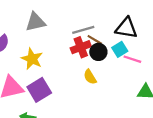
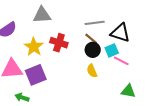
gray line: (83, 30) -> (95, 23), moved
red cross: (81, 47) -> (59, 43), moved, turned 30
yellow semicircle: (90, 77) -> (92, 71), moved

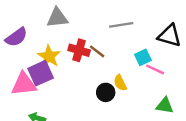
black triangle: (120, 33) -> (169, 36), moved
brown line: (91, 39) -> (97, 51), moved
black circle: (93, 50) -> (106, 92), moved
purple square: (36, 75) -> (41, 73), moved

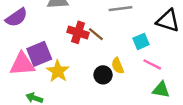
yellow star: (49, 56) -> (58, 71), moved
pink line: (155, 69) -> (152, 64), moved

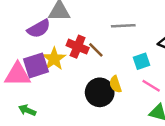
purple semicircle: (16, 17) -> (39, 29), moved
yellow star: (58, 71) -> (54, 59), moved
black circle: (103, 75) -> (100, 92), size x1.5

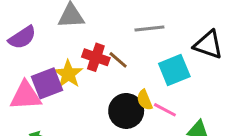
purple semicircle: (39, 29) -> (22, 37), moved
cyan square: (142, 61) -> (174, 70), size x1.5
pink line: (151, 86) -> (165, 110), moved

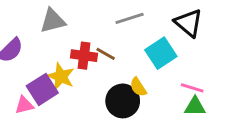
black triangle: (208, 45) -> (189, 23), turned 32
pink triangle: (25, 96) -> (24, 105), size x0.6
pink line: (165, 110) -> (192, 88), moved

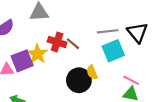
gray line: (130, 18) -> (108, 31), moved

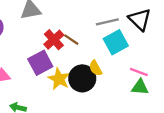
red cross: (57, 42) -> (54, 40), turned 36
yellow star: (37, 54) -> (59, 79), moved
purple square: (22, 61) -> (40, 63), moved

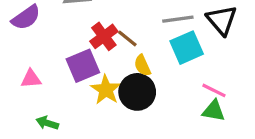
yellow semicircle: (95, 68) -> (142, 65), moved

